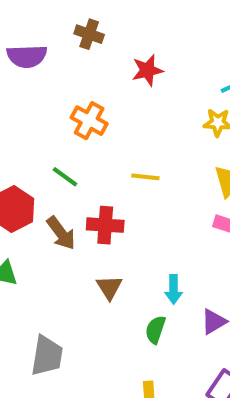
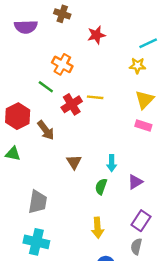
green line: (65, 177) -> (46, 87), moved
red cross: (105, 225) -> (72, 104), moved, turned -36

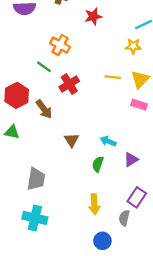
yellow line: (95, 97) -> (113, 77), moved
cyan arrow: (112, 163) -> (108, 141), turned 112
gray semicircle: (136, 247) -> (124, 218), moved

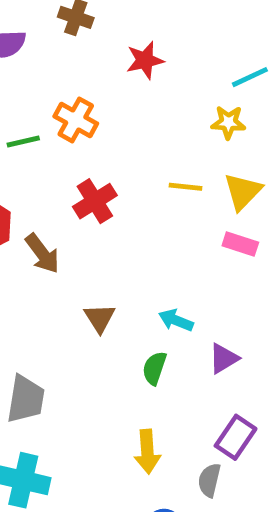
green line: (44, 67) -> (23, 141), moved, turned -49

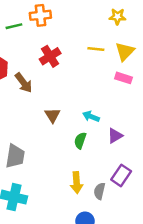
orange cross: (76, 120) -> (40, 15), turned -35
gray semicircle: (209, 480) -> (99, 191), moved

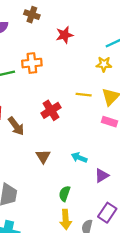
red cross: (50, 56) -> (51, 110), moved
green semicircle: (80, 141) -> (65, 194), moved

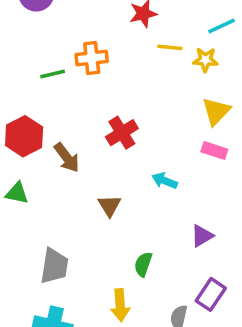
yellow line: (84, 95) -> (170, 47), moved
cyan arrow: (79, 158) -> (165, 181), moved
yellow arrow: (66, 219) -> (120, 305), moved

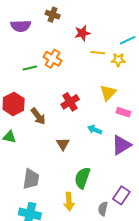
orange cross: (92, 58) -> (53, 59), turned 36
yellow triangle: (216, 111) -> (108, 93), moved
purple triangle: (202, 236) -> (121, 145), moved, size x1.5
green semicircle: (143, 264) -> (82, 178), size x1.5

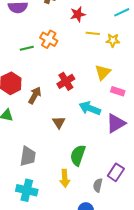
cyan line: (128, 40) -> (122, 12), moved
brown arrow: (38, 116) -> (35, 95), turned -114
cyan arrow: (95, 130) -> (90, 108), size x1.5

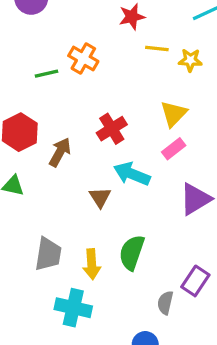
pink rectangle: (118, 91) -> (174, 149), moved, turned -56
cyan arrow: (90, 108) -> (132, 174), moved
yellow arrow: (65, 178) -> (92, 264), moved
cyan cross: (27, 190) -> (73, 308), moved

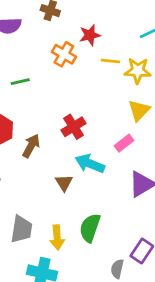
orange cross: (83, 58) -> (64, 54), moved
yellow star: (190, 60) -> (138, 71), size x1.4
yellow triangle: (174, 114) -> (139, 110), moved

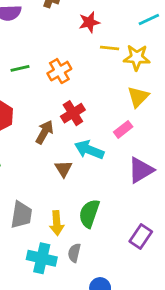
orange cross: (64, 54) -> (59, 71), moved, turned 30
brown arrow: (31, 146) -> (44, 132), moved
gray semicircle: (117, 269) -> (74, 253), moved

